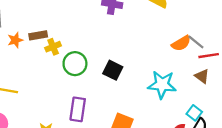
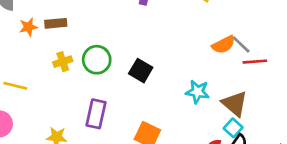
yellow cross: (53, 47) -> (63, 62), moved
brown triangle: (202, 76) -> (235, 104), moved, size x1.5
cyan star: (162, 85) -> (197, 92), size x0.7

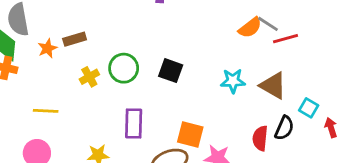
cyan square: (233, 128) -> (309, 108), moved

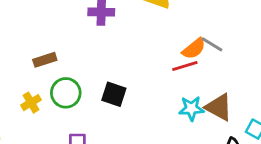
brown rectangle: (75, 39) -> (45, 60), moved
red line: (285, 39) -> (185, 66), moved
cyan star: (233, 81) -> (191, 108), moved

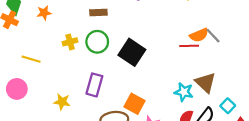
brown rectangle: (45, 60) -> (98, 13), moved
black square: (114, 94) -> (132, 52), size x1.4
cyan star: (191, 108) -> (184, 92), moved

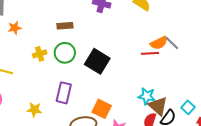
brown triangle: (205, 83) -> (158, 106), moved

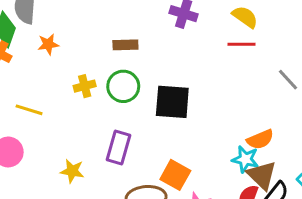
orange semicircle: (159, 43) -> (260, 139), moved
red line: (150, 53) -> (241, 44), moved
black square: (97, 61) -> (172, 102), turned -30

